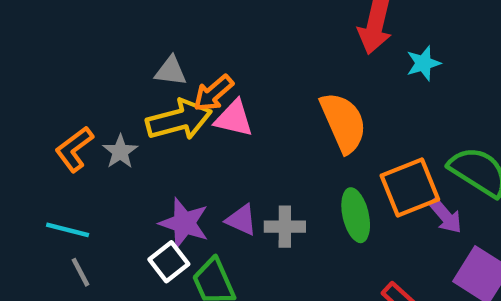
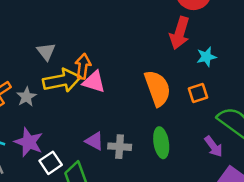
gray triangle: (171, 71) -> (46, 52), moved, turned 42
orange arrow: (213, 93) -> (83, 66), turned 135
orange square: (410, 188) -> (198, 93), moved, size x0.6
purple star: (184, 223) -> (29, 142), moved

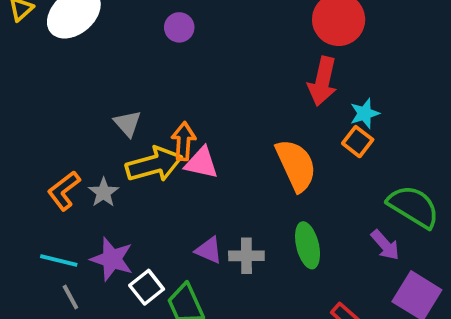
orange square: (198, 93) -> (358, 142), moved, turned -30

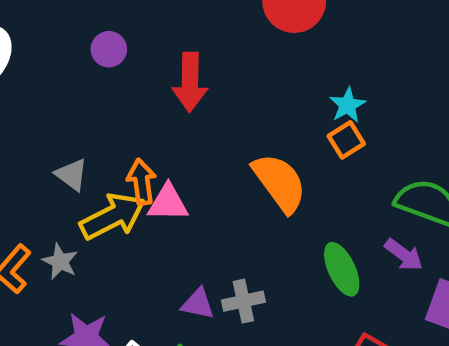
red arrow: (323, 81) -> (190, 82), moved
orange square: (358, 142) -> (346, 140), turned 32
green ellipse: (308, 245) -> (342, 269), moved

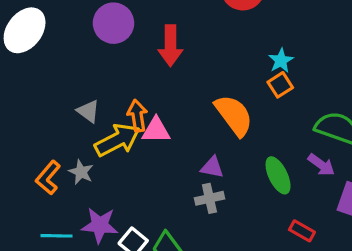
purple circle: (109, 49) -> (113, 23), size x1.6
purple triangle: (198, 304) -> (212, 167), moved

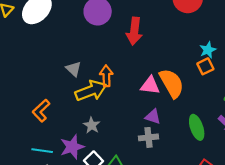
pink triangle: (156, 130) -> (150, 85), moved
gray star: (81, 172) -> (92, 125), moved
purple star: (100, 225) -> (72, 147), turned -30

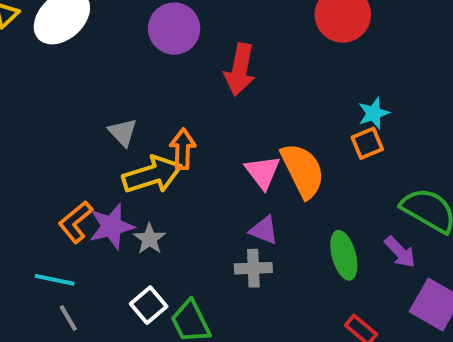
pink triangle: (150, 85) -> (263, 172), turned 42
orange L-shape: (41, 111) -> (75, 222), moved
purple star: (72, 147) -> (112, 226), moved

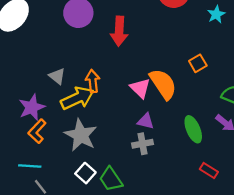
cyan star: (374, 113) -> (216, 14), moved
purple star: (112, 226) -> (32, 107), moved
gray star: (149, 239) -> (81, 135), size x1.8

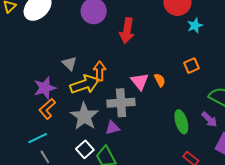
cyan star: (216, 14) -> (195, 26), moved
orange semicircle: (163, 84) -> (160, 80), size x0.5
purple triangle: (146, 121) -> (112, 128), moved, turned -35
gray cross: (142, 144) -> (121, 103), moved, size x1.5
cyan line: (30, 166) -> (38, 138), turned -36

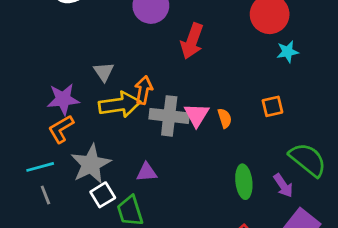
gray cross: (121, 103) -> (169, 116), moved
gray star: (84, 116) -> (91, 164), moved

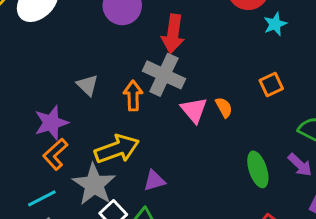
yellow arrow: (120, 105) -> (117, 149), moved
gray cross: (169, 116) -> (164, 75), moved, turned 30

